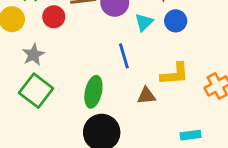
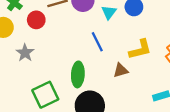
green square: (36, 91) -> (45, 95), moved, turned 36

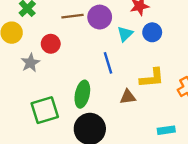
red circle: (36, 20) -> (51, 44), moved

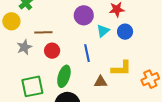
brown line: (73, 16) -> (43, 32), moved
red circle: (51, 44) -> (52, 51), moved

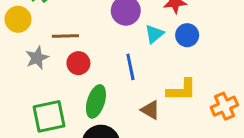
brown triangle: (101, 82) -> (150, 110), turned 32

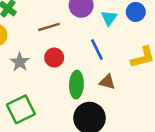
brown line: (65, 36) -> (49, 27), moved
brown triangle: (150, 110) -> (107, 82), moved
green square: (49, 116) -> (21, 109), moved

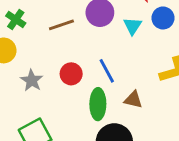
brown line: (49, 27) -> (61, 25), moved
blue line: (97, 49) -> (107, 71), moved

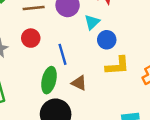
blue circle: (163, 18) -> (107, 40), moved
red circle: (71, 74) -> (31, 38), moved

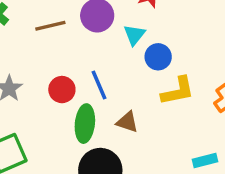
red circle: (31, 38) -> (62, 90), moved

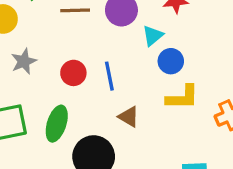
green ellipse: (85, 124) -> (57, 124), moved

